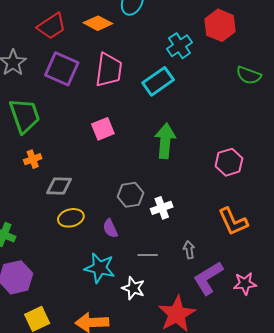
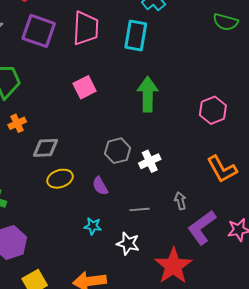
cyan rectangle: (158, 81) -> (136, 35), turned -40
cyan star: (100, 268) -> (93, 226), size x0.6

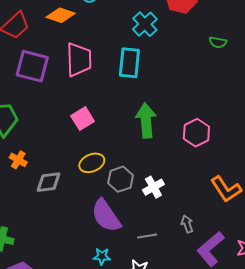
green semicircle: (226, 22) -> (218, 42), size x0.7
pink hexagon: (213, 110) -> (196, 133), moved
orange cross: (17, 123) -> (18, 160), turned -30
yellow ellipse: (60, 179) -> (92, 163), moved
purple semicircle: (100, 186) -> (106, 216), size x1.8

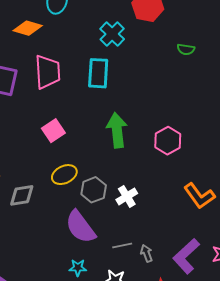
gray arrow: (187, 224) -> (146, 253), moved

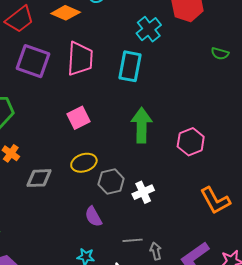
purple semicircle: (80, 227) -> (93, 217), size x0.6

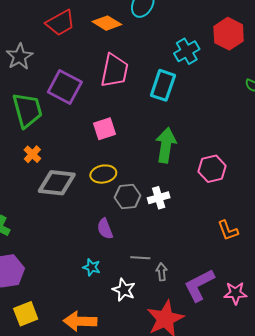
purple square: (33, 61) -> (65, 87), moved
gray diamond: (39, 178) -> (57, 183), size x1.4
white cross: (143, 192) -> (159, 198), moved
orange L-shape: (215, 201) -> (228, 230), size x0.7

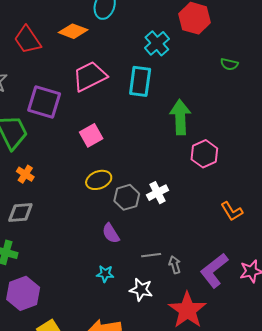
red trapezoid: (60, 23) -> (28, 40), turned 96
pink trapezoid: (114, 71) -> (90, 76), turned -117
green arrow: (166, 145) -> (180, 117), moved
gray diamond: (57, 183) -> (20, 213), moved, size x0.7

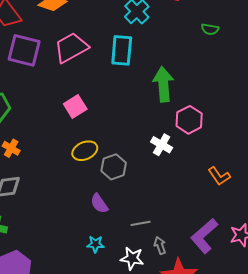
purple square: (44, 102) -> (24, 50), moved
white cross: (158, 193) -> (162, 145), moved, turned -30
gray arrow: (175, 265) -> (160, 245), moved

